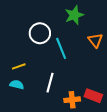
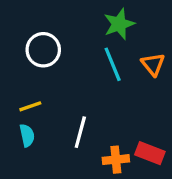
white circle: (40, 33) -> (43, 50), moved
cyan line: (61, 48) -> (113, 64), moved
cyan semicircle: (17, 85) -> (27, 135), turned 64

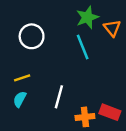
orange triangle: (153, 64) -> (112, 28), moved
cyan semicircle: (27, 135) -> (20, 99), turned -140

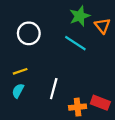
cyan line: (83, 47) -> (75, 43), turned -35

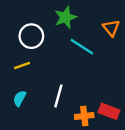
green star: (80, 16) -> (65, 17), moved
yellow line: (20, 71) -> (22, 65), moved

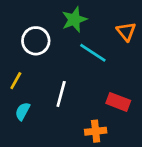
yellow line: (22, 65) -> (16, 81), moved, turned -42
white line: (58, 96) -> (61, 94), moved
red rectangle: (109, 111) -> (118, 102), moved

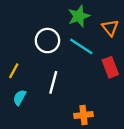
green star: (74, 20) -> (79, 16), moved
white circle: (36, 41) -> (47, 41), moved
red rectangle: (118, 102) -> (110, 67), moved, turned 48

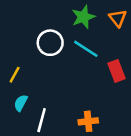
orange triangle: (110, 28) -> (118, 18), moved
white line: (53, 82) -> (42, 120), moved

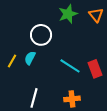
cyan line: (86, 49) -> (70, 66), moved
red rectangle: (116, 71) -> (95, 69), moved
cyan semicircle: (21, 103) -> (30, 58), moved

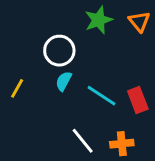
cyan semicircle: (30, 58) -> (64, 81), moved
white line: (34, 98) -> (83, 141), moved, turned -54
orange cross: (72, 99) -> (122, 144), moved

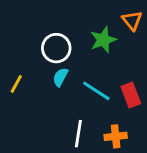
green star: (99, 20) -> (103, 40), moved
white line: (83, 141) -> (78, 134), turned 48

